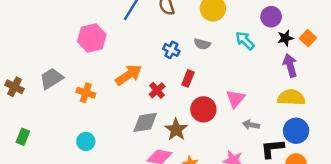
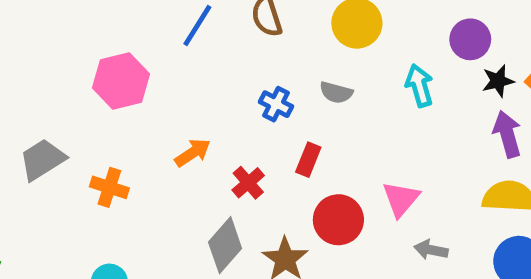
cyan arrow: (245, 40) -> (419, 86), turned 30
orange arrow: (129, 75) -> (193, 153), size x0.7
gray diamond: (145, 122) -> (225, 245), turned -40

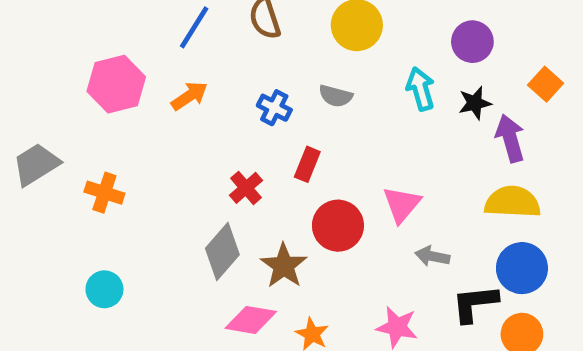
black star: (498, 81) -> (475, 103), moved
orange arrow: (193, 153) -> (189, 96), moved

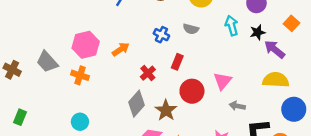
pink hexagon: (116, 84) -> (86, 45), moved
orange arrow: (189, 96) -> (121, 49), moved
purple arrow: (510, 138) -> (275, 49), turned -35
gray trapezoid: (36, 164) -> (47, 62), turned -100
blue circle: (522, 268) -> (294, 109), moved

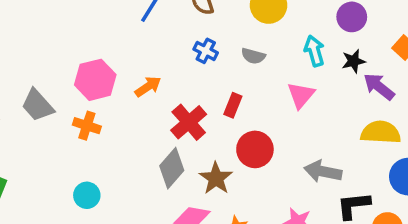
blue cross: (161, 35) -> (206, 51), moved
red cross: (148, 73) -> (189, 122), size x1.5
pink triangle: (223, 81) -> (301, 95), moved
gray arrow: (237, 106) -> (323, 171), size x1.5

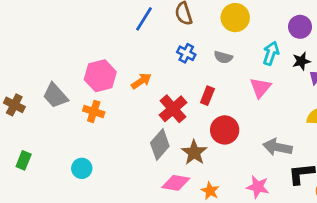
cyan arrow: (314, 51) -> (271, 53), turned 35
cyan circle: (87, 195) -> (82, 168), moved

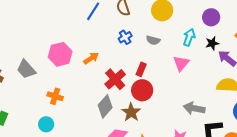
blue cross: (186, 53) -> (125, 37), turned 32
orange cross: (94, 111) -> (55, 96), moved
red circle: (225, 130) -> (142, 90), moved

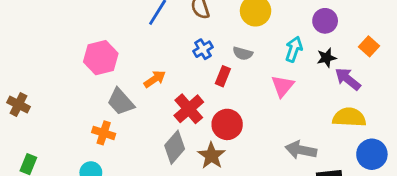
pink hexagon: (60, 54) -> (101, 58), moved
gray trapezoid: (26, 69) -> (121, 102), moved
red rectangle: (141, 69) -> (223, 76), moved

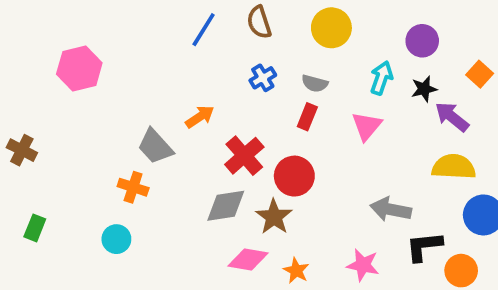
pink hexagon: (101, 58) -> (79, 69), moved
red rectangle: (223, 76) -> (307, 117), moved
gray diamond: (175, 147) -> (226, 206), turned 40

